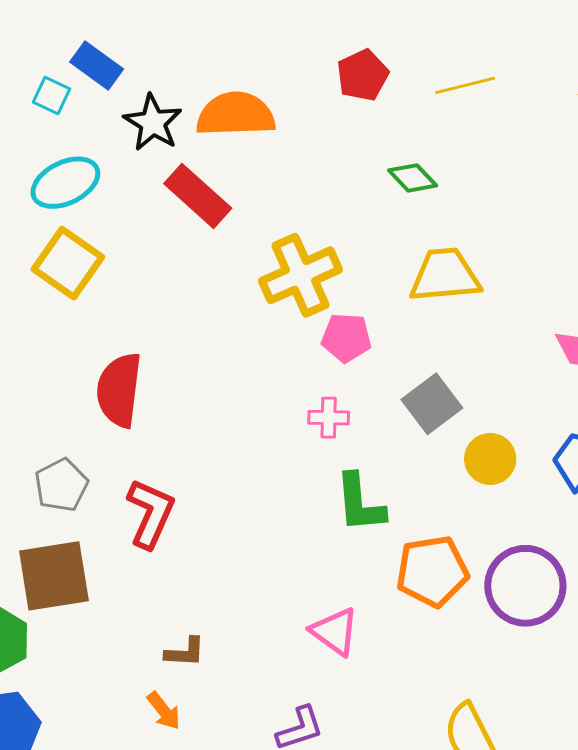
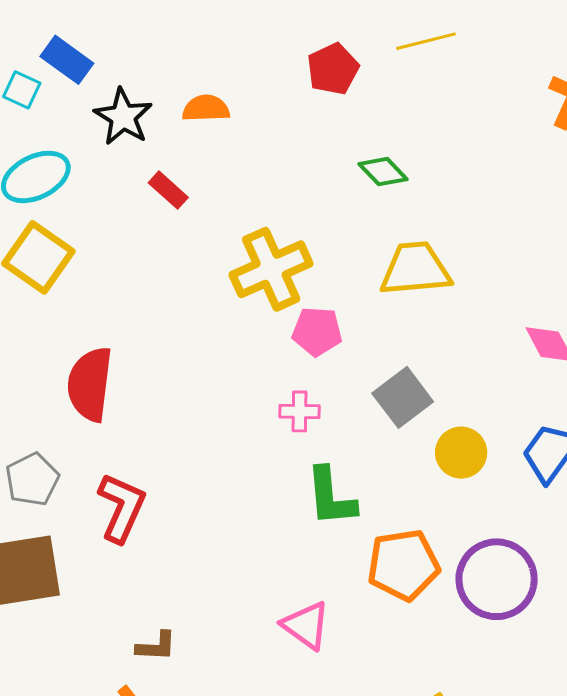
yellow line: (465, 85) -> (426, 41), moved
orange semicircle: (236, 114) -> (206, 108), size x0.6
red rectangle: (198, 196) -> (168, 190), size x0.6

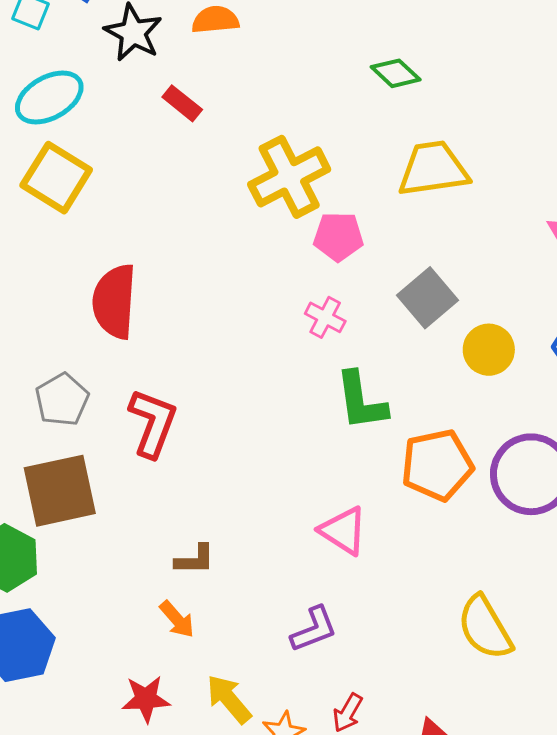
pink cross: (300, 411) -> (325, 317), turned 30

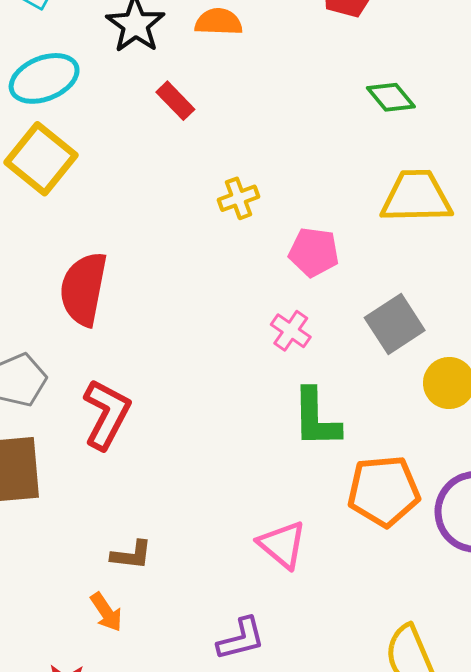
yellow cross: (289, 177) -> (238, 198), moved, size x0.5

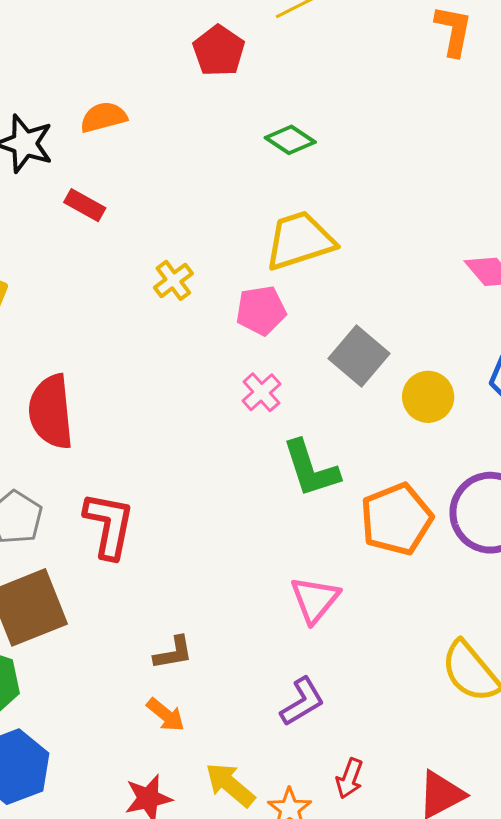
yellow trapezoid: (416, 197) -> (300, 241), moved
pink cross: (291, 331) -> (261, 392), turned 30
pink triangle: (282, 545) -> (315, 600), turned 46

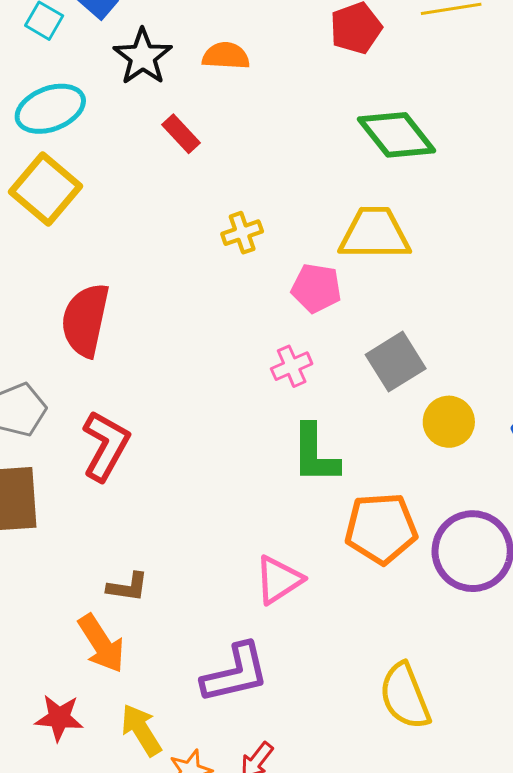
green diamond: (290, 140) -> (397, 135), size x1.6
purple L-shape: (302, 702) -> (235, 673), size x1.4
orange arrow: (166, 715) -> (101, 644), size x1.5

